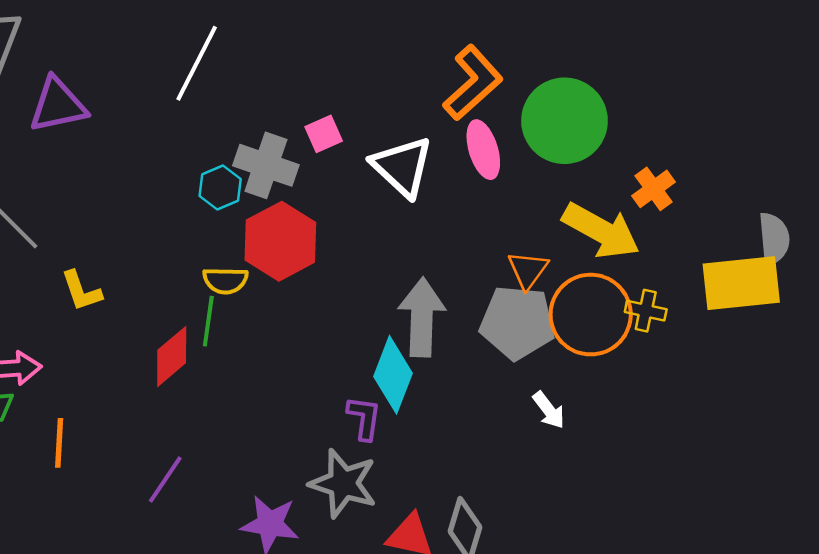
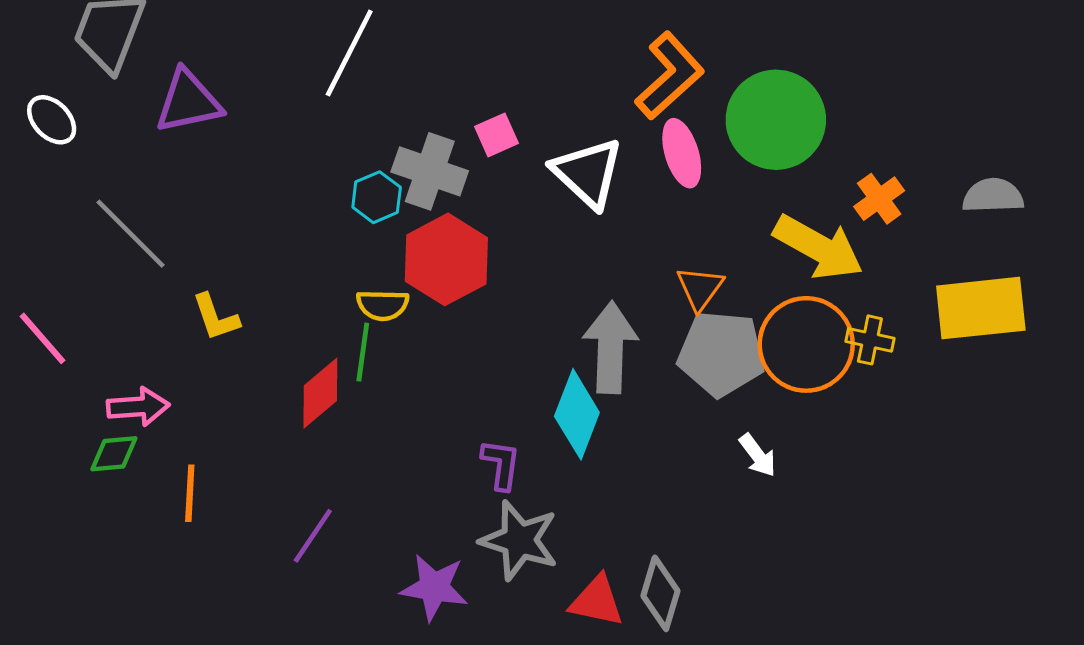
gray semicircle: (774, 239) -> (993, 196), moved, turned -87
orange triangle: (528, 270) -> (700, 288), moved
purple L-shape: (364, 418) -> (501, 464), moved

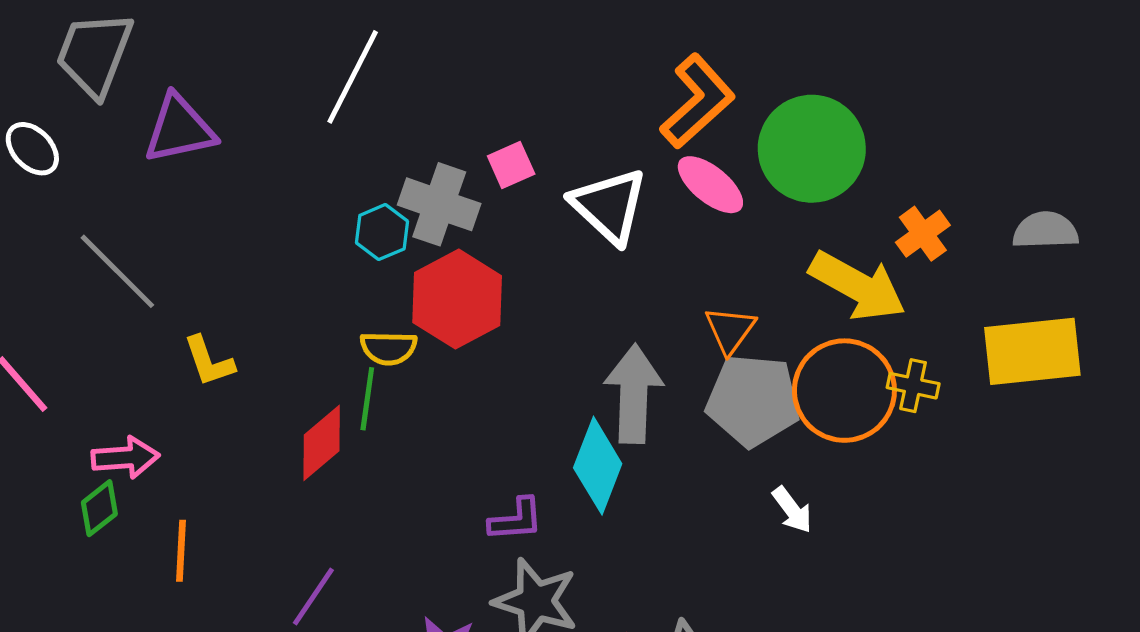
pink ellipse: (682, 153) -> (710, 185), turned -34
green diamond: (114, 454) -> (99, 508), turned -33
purple L-shape: (501, 464) -> (516, 520), turned 78

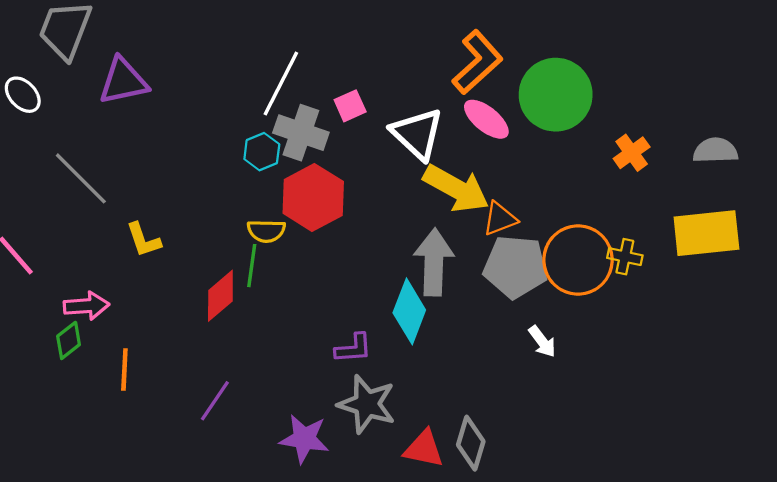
white line: (353, 77) -> (281, 83), moved
yellow arrow: (858, 286) -> (456, 188), moved
orange triangle: (730, 330) -> (500, 219), turned 33

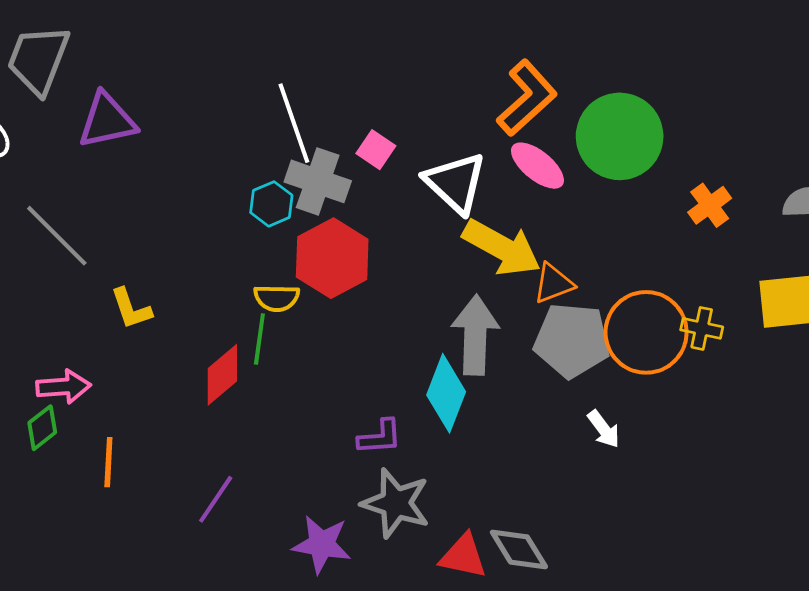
white line: (281, 83) -> (294, 123), turned -46
pink square: (350, 106) -> (376, 150), turned -32
gray diamond: (471, 443) -> (519, 550), turned -48

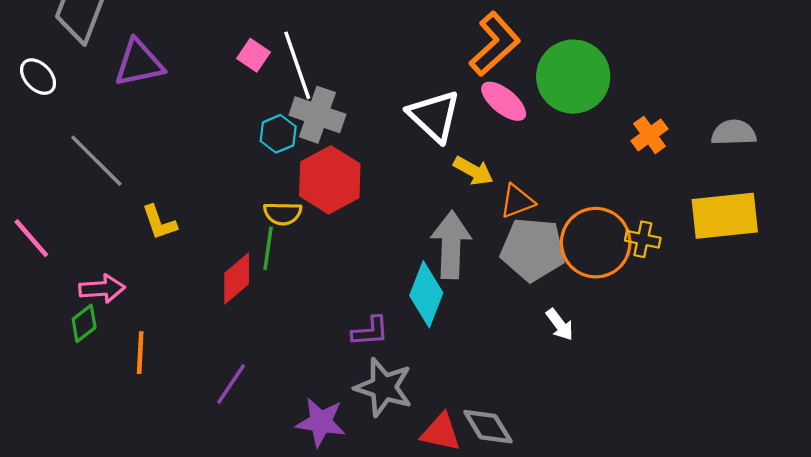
pink square: (376, 150) -> (253, 55), moved
yellow arrow: (502, 248) -> (473, 171), size x0.6

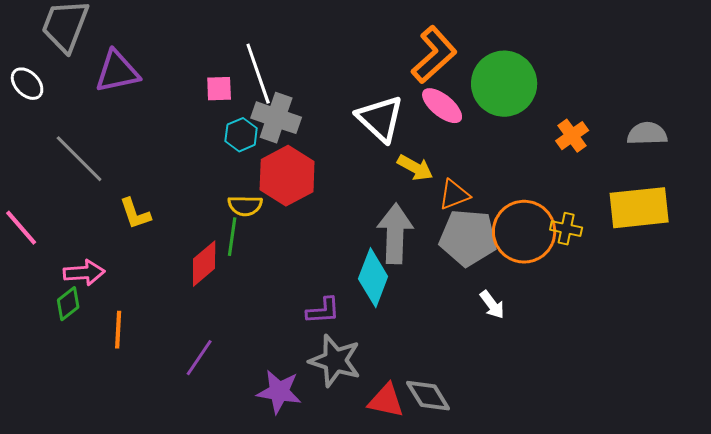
pink square: (253, 55) -> (219, 89), moved, turned -36

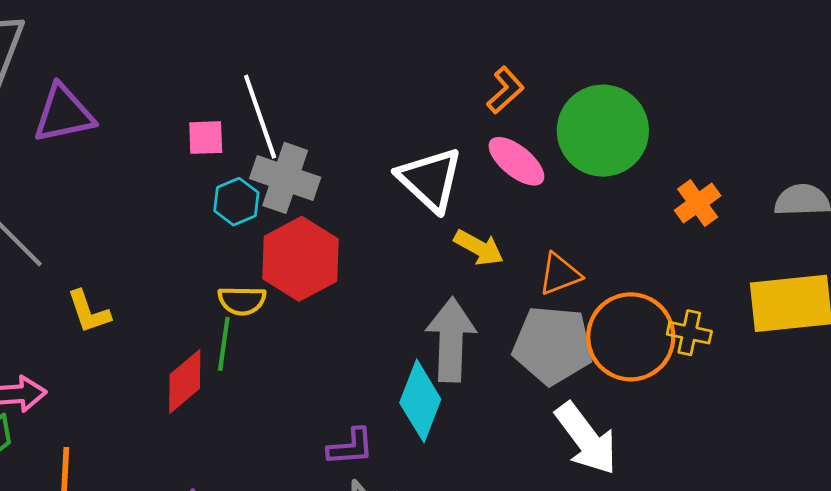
orange L-shape: (434, 55) -> (505, 90), size x0.6
orange triangle: (454, 195) -> (560, 274), moved
white arrow: (492, 305) -> (586, 439), size x1.8

